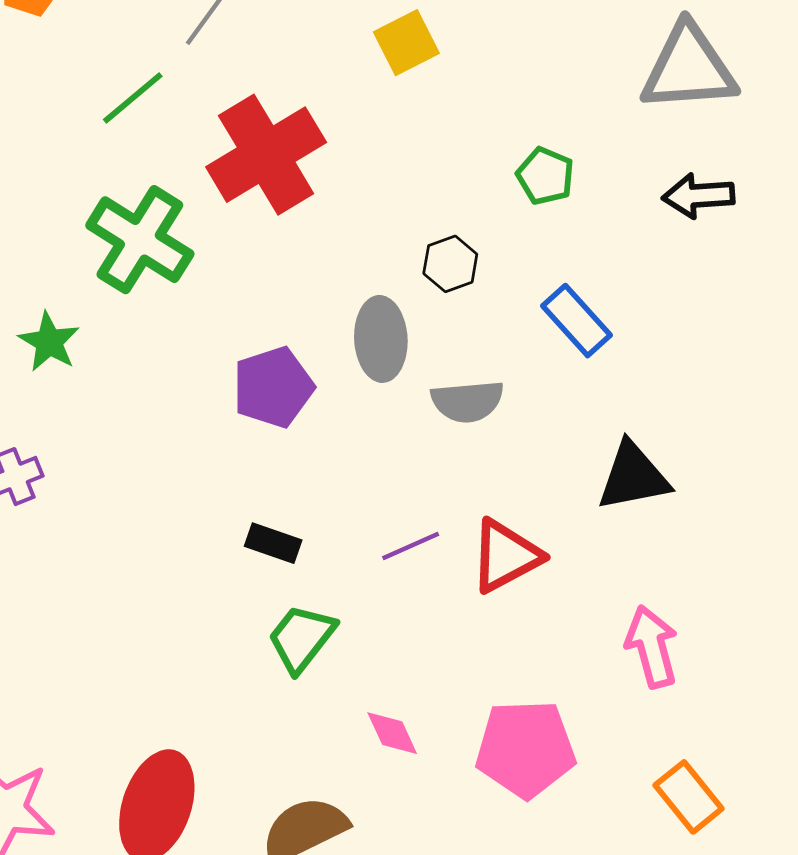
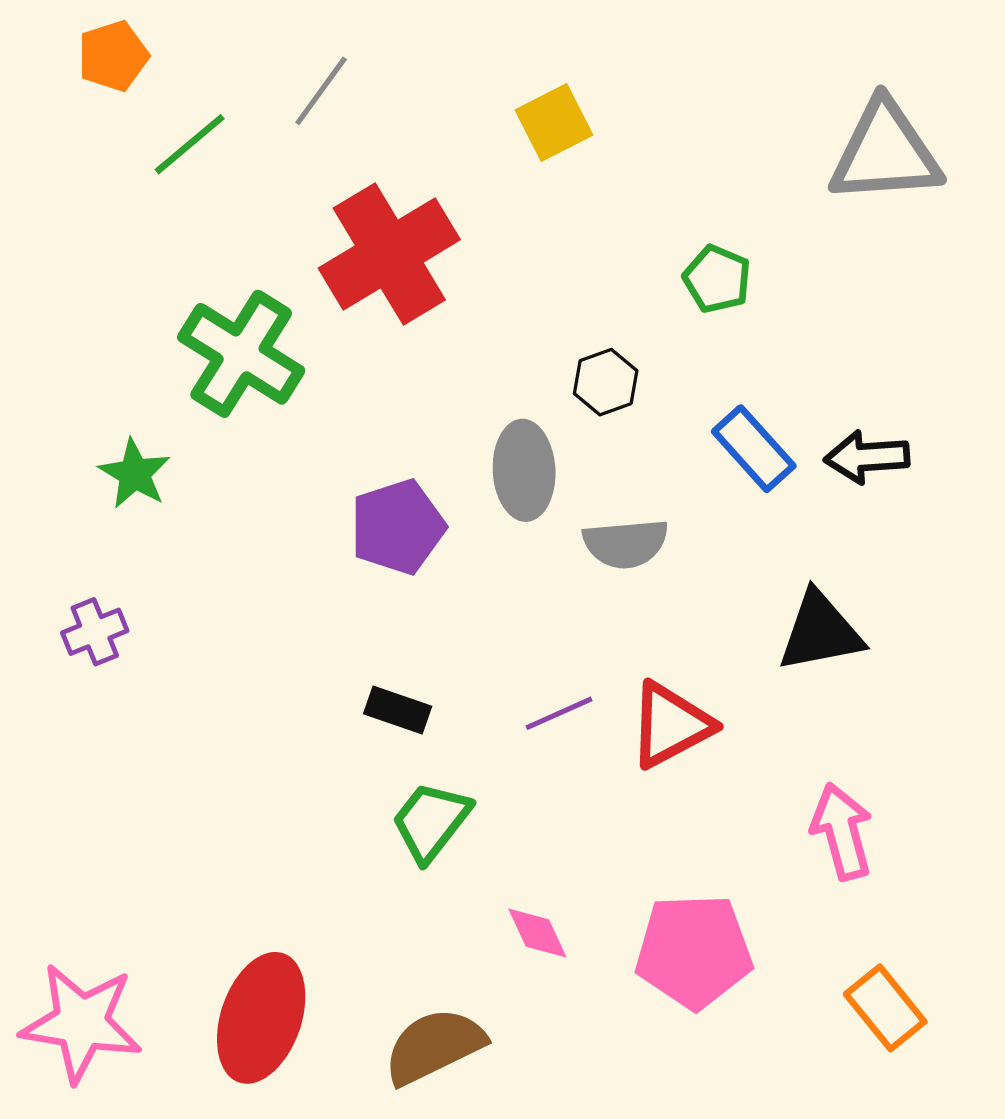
green line: (133, 98) -> (190, 144), moved
black arrow: (698, 196) -> (867, 457), moved

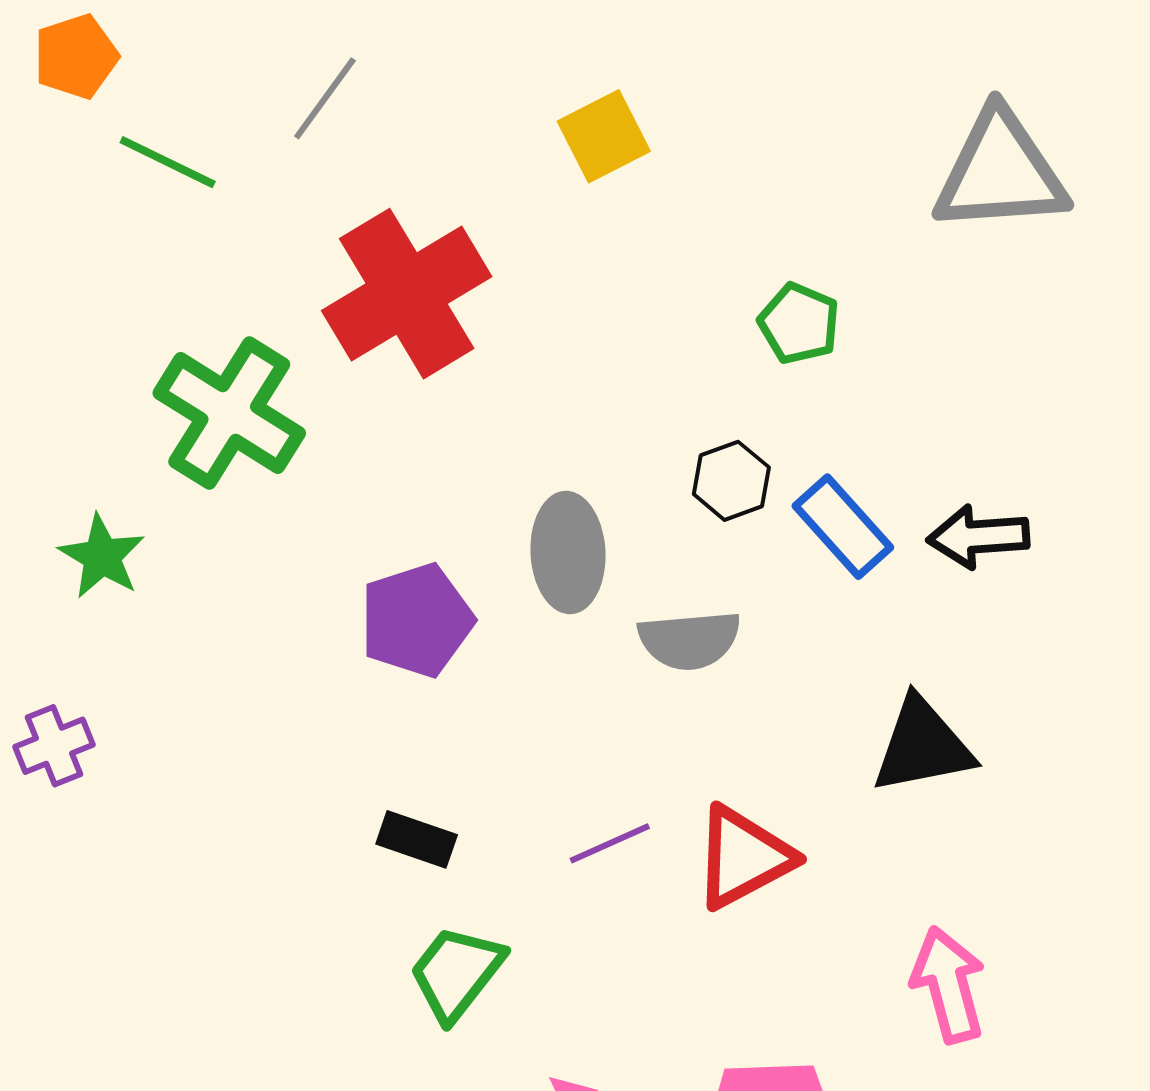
green line: (190, 144) -> (168, 162), turned 66
black hexagon: (606, 382) -> (731, 481), moved

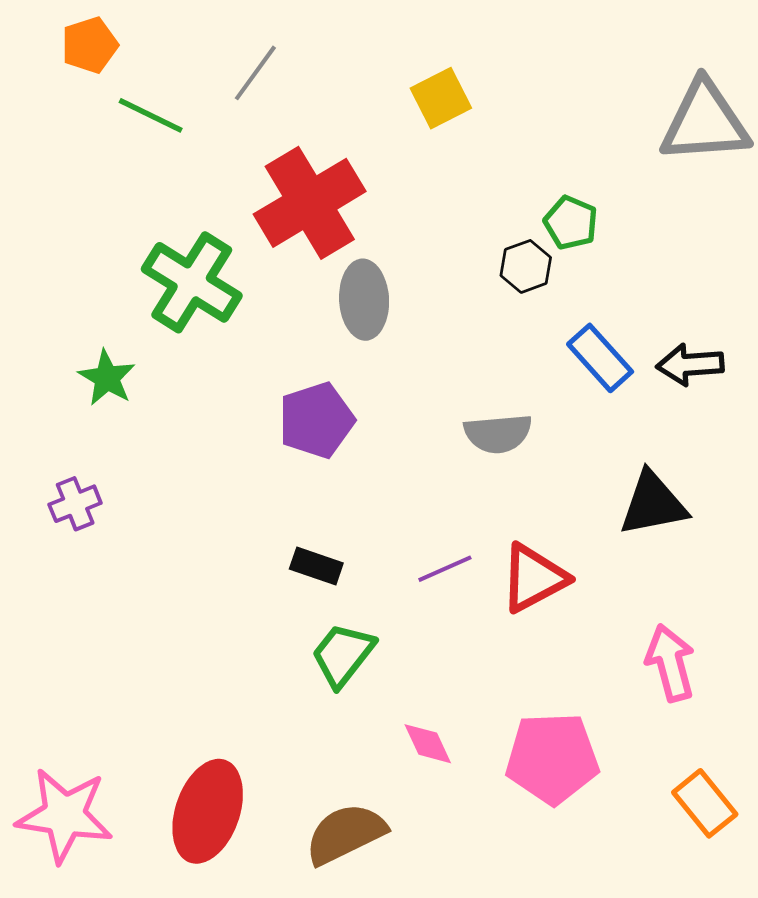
black hexagon: (731, 481) -> (526, 266), moved
gray ellipse: (568, 553) -> (364, 300), moved

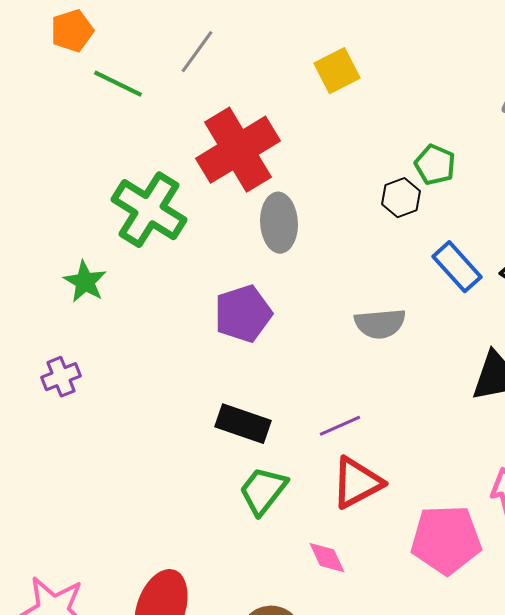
black rectangle: (316, 566) -> (243, 424), size x1.4
red triangle: (534, 578) -> (357, 483), moved
pink pentagon: (552, 758) -> (446, 540), moved

